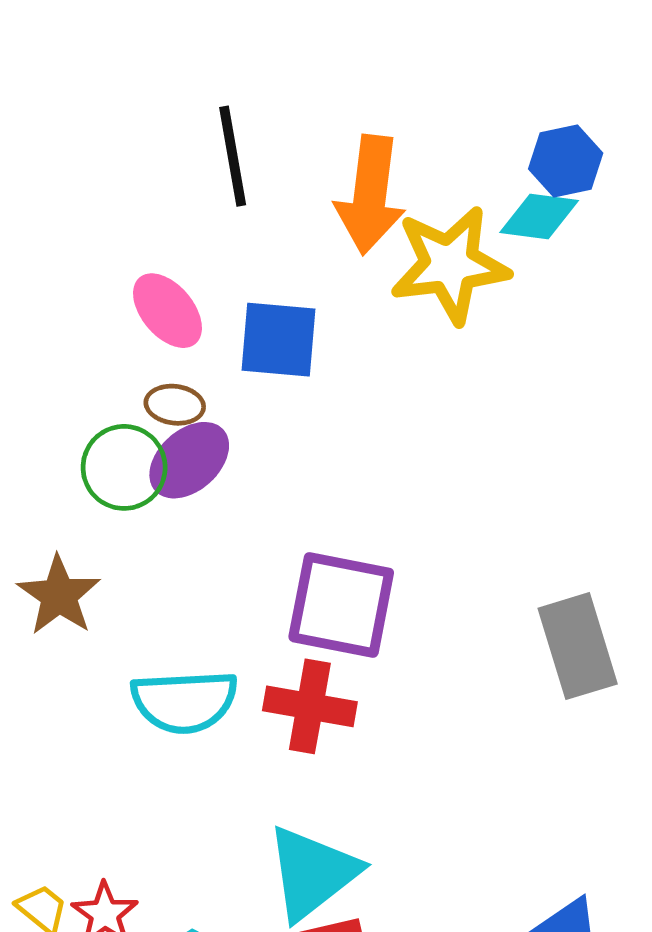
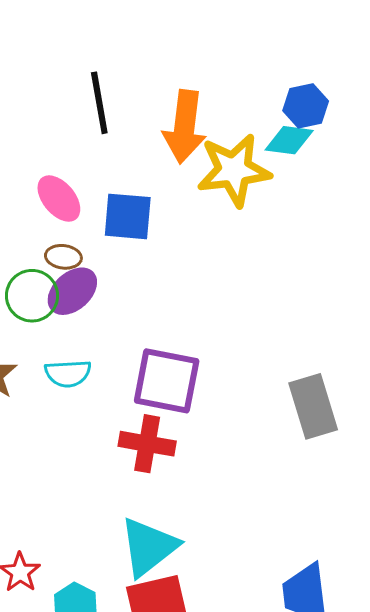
cyan semicircle: (184, 702) -> (68, 373), moved, size x0.7

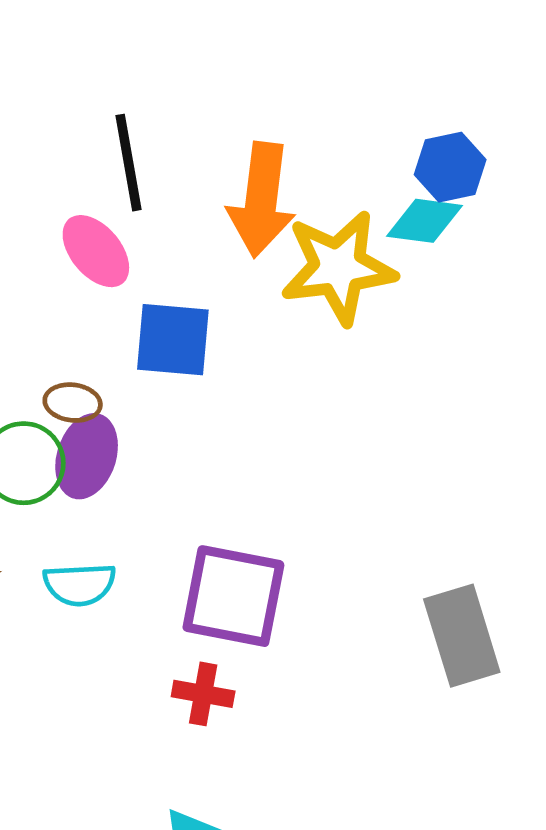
pink ellipse: (59, 199) -> (96, 251), moved
purple ellipse: (72, 291) -> (87, 456), turned -30
red cross: (147, 444) -> (203, 694), size x0.7

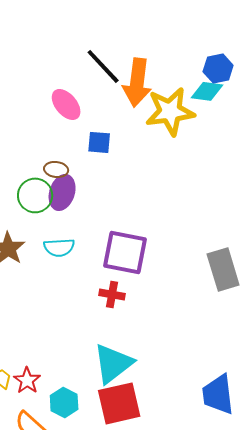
black line: (129, 163) -> (103, 66), moved, turned -33
blue square: (173, 340) -> (99, 142), size x0.7

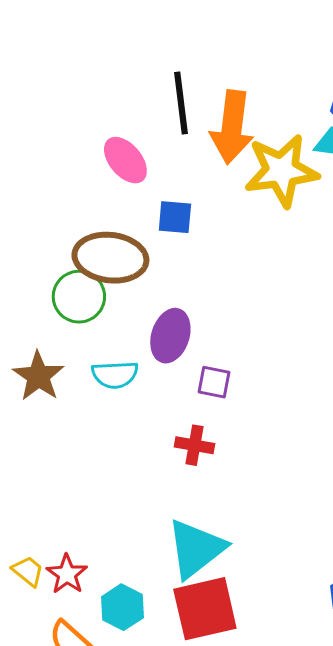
black line: (103, 66) -> (181, 103), turned 36
brown ellipse: (56, 169) -> (110, 258), size x2.0
purple ellipse: (62, 192) -> (170, 336), moved
purple square: (125, 252) -> (214, 382), size x0.5

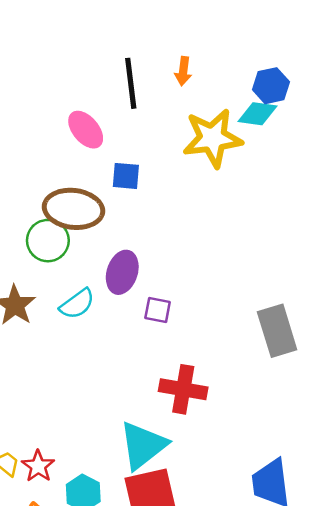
orange arrow: (232, 127) -> (183, 71), moved, size x0.5
cyan semicircle: (115, 375) -> (77, 304), turned -33
red cross: (194, 445) -> (183, 389), moved, size x1.5

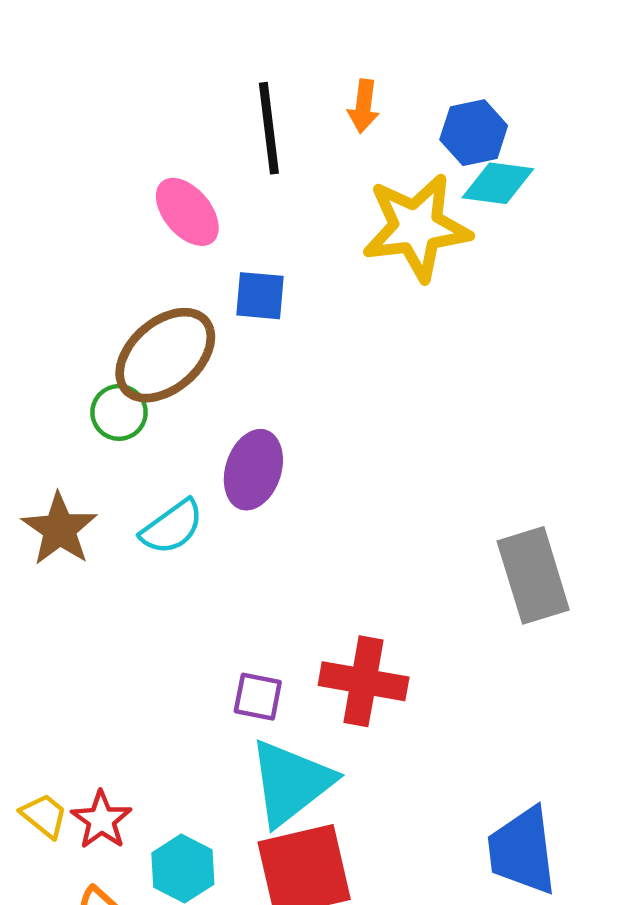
blue hexagon: (271, 86) -> (474, 133), moved
brown ellipse: (73, 209) -> (165, 355), turned -48
green circle: (48, 241) -> (119, 412), size x0.7
purple square: (158, 310) -> (258, 697), moved

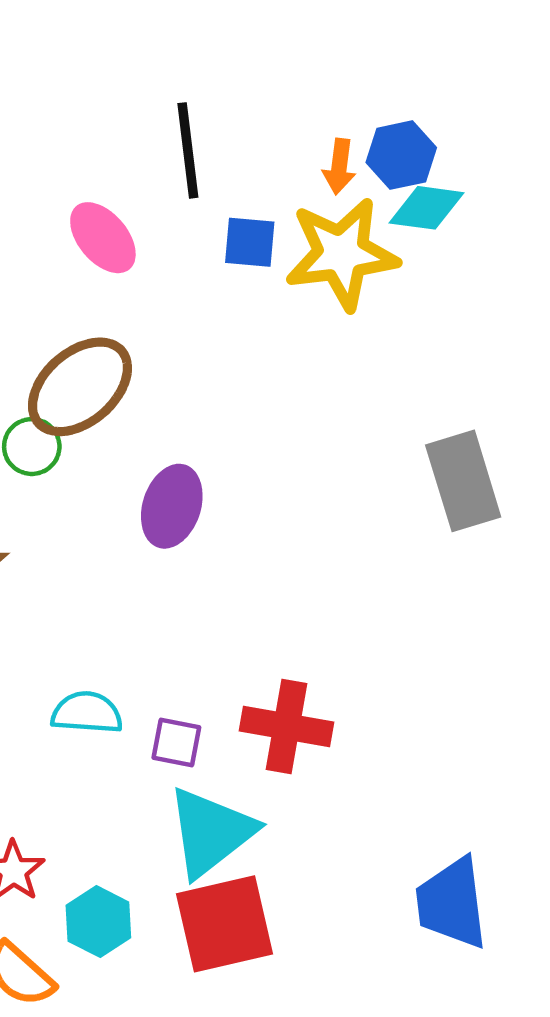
orange arrow: (364, 106) -> (339, 167), moved
blue square: (260, 296) -> (250, 242), moved
cyan semicircle: (172, 527) -> (87, 713), moved, turned -140
gray rectangle: (533, 575) -> (463, 481), moved

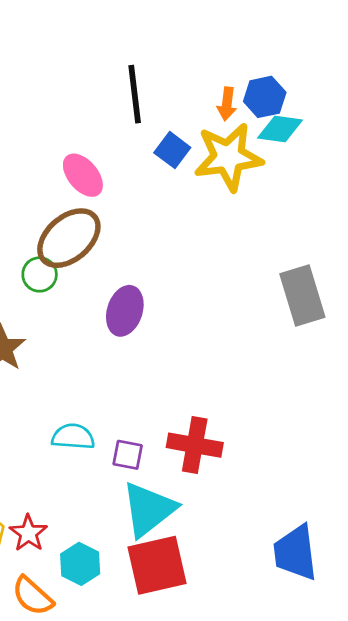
pink ellipse: (103, 238) -> (83, 175), moved
blue square: (250, 242) -> (172, 150), turned 32

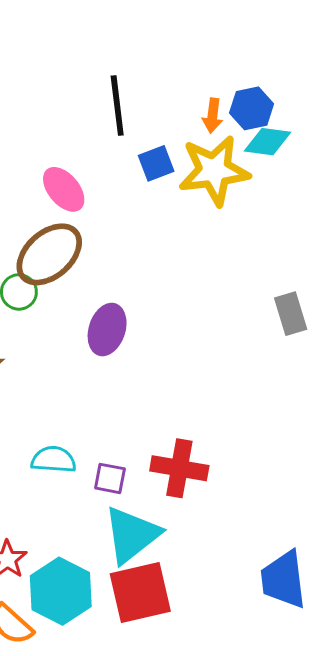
blue square: (172, 150) -> (156, 163), turned 32
gray rectangle: (302, 295) -> (291, 314), size x0.7
cyan hexagon: (80, 564) -> (61, 591), size x1.5

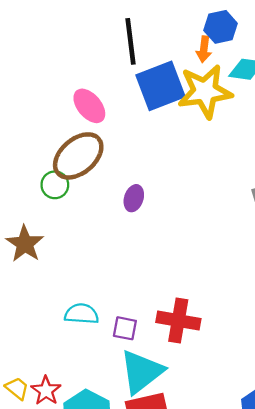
blue hexagon: (252, 108) -> (221, 27), moved
blue square: (156, 163) -> (161, 86), size x1.8
purple ellipse: (107, 330) -> (134, 198), moved, size x0.7

